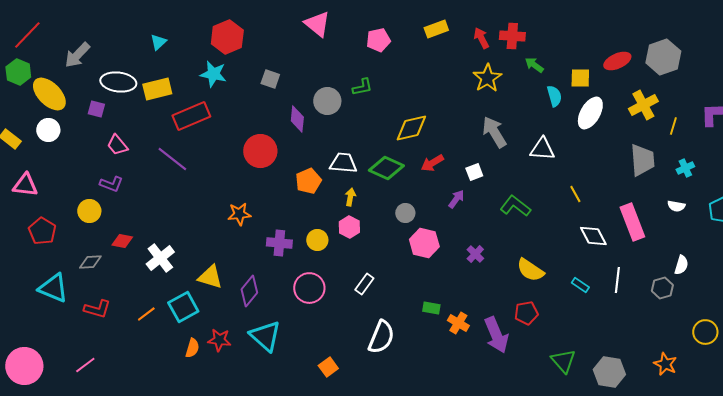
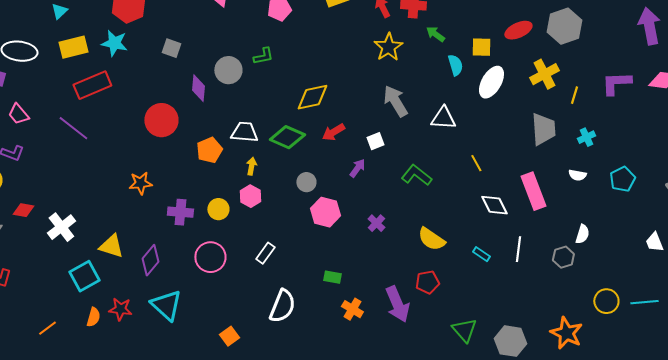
yellow rectangle: (157, 89) -> (73, 47), moved
orange line: (146, 314) -> (47, 328), moved
orange cross: (458, 323) -> (352, 309), moved
orange star: (665, 364) -> (566, 333), size x1.4

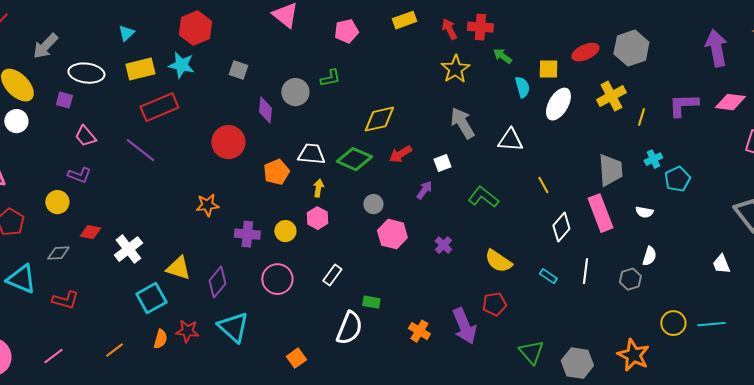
gray trapezoid: (543, 129) -> (610, 170), moved
white semicircle: (577, 175) -> (644, 212), moved
cyan pentagon: (622, 179) -> (677, 179), moved
white diamond: (494, 205) -> (561, 227), turned 68
green rectangle: (332, 277) -> (371, 302), moved

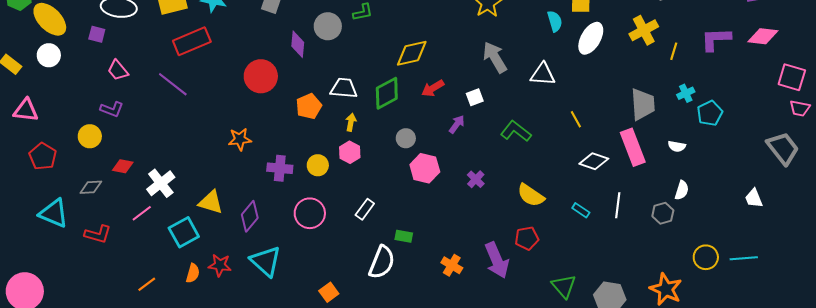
green diamond: (354, 159) -> (387, 93), turned -52
white diamond: (561, 227) -> (594, 161), turned 68
pink line: (53, 356) -> (142, 213), moved

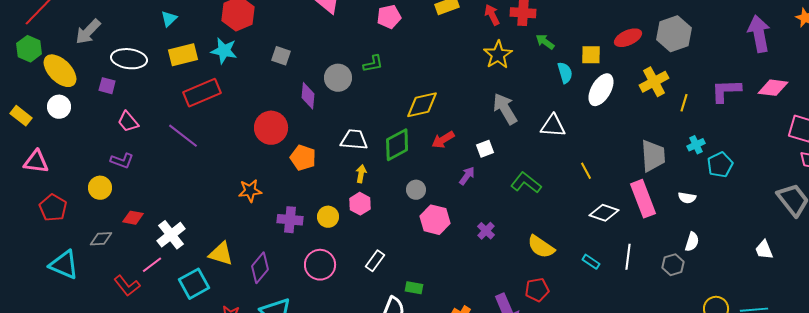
orange pentagon: (309, 106) -> (303, 158), moved, turned -30
red L-shape: (98, 234) -> (127, 286), moved, turned 36

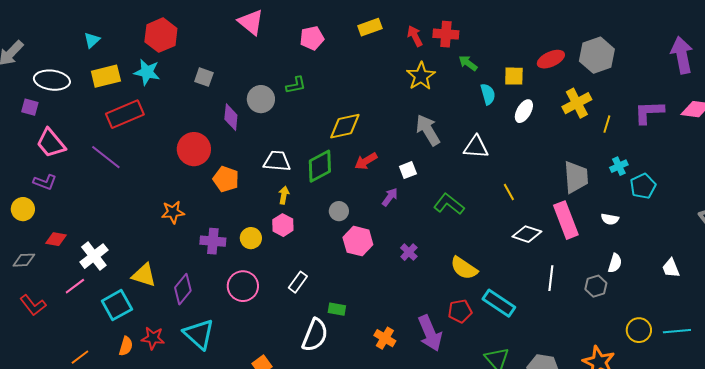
white ellipse: (601, 90) -> (524, 111), size x0.7
pink trapezoid: (128, 122) -> (51, 143), size x1.4
white trapezoid: (764, 250) -> (671, 268), moved
cyan rectangle: (591, 262) -> (499, 303), moved, size x1.8
red L-shape: (127, 286) -> (33, 305), moved

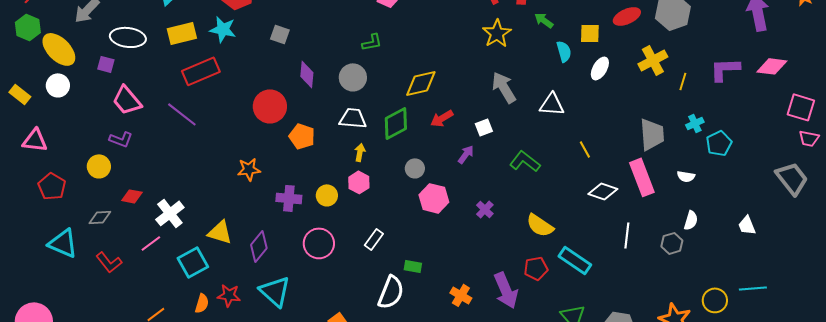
gray circle: (261, 99) -> (353, 77), moved
yellow circle: (639, 330) -> (715, 300), moved

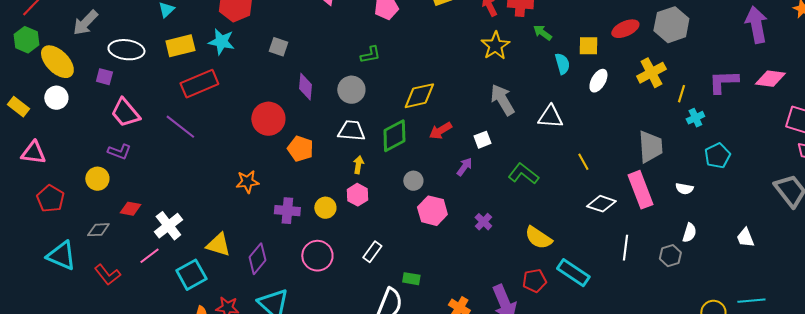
cyan cross: (695, 123) -> (695, 118), moved

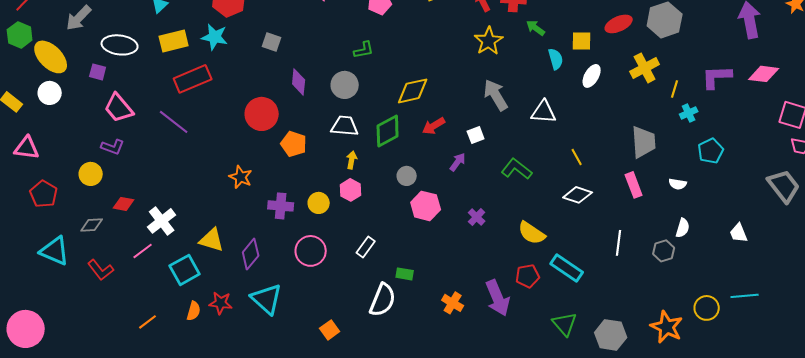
orange star: (247, 182) -> (241, 177), turned 30
pink rectangle: (640, 190) -> (634, 185), size x0.7
white diamond: (601, 204) -> (578, 195), moved

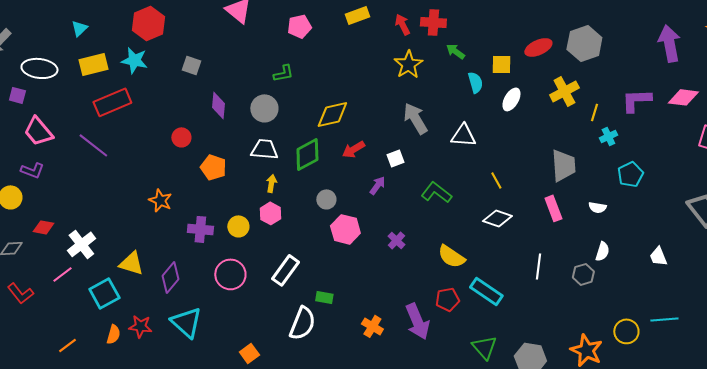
red circle: (262, 114) -> (181, 137), size x0.6
white rectangle: (366, 247) -> (285, 270), size x1.4

